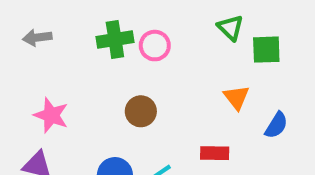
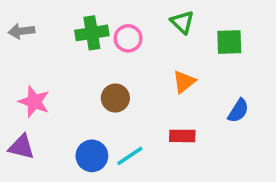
green triangle: (230, 28) -> (182, 22), moved
orange triangle: (236, 97) -> (184, 82), moved, turned 30

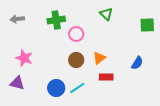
pink circle: (128, 38) -> (76, 34), moved
green square: (229, 42) -> (147, 25), moved
orange triangle: (184, 82) -> (99, 58), moved
brown circle: (115, 98) -> (76, 60), moved

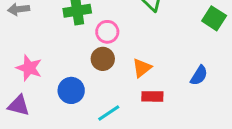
green square: (147, 25) -> (214, 18), turned 35
brown circle: (76, 60) -> (103, 59), moved
blue circle: (56, 88) -> (71, 90), moved

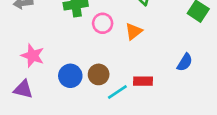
brown circle: (103, 59) -> (99, 74), moved
orange triangle: (142, 68) -> (134, 31), moved
cyan line: (109, 113) -> (117, 92), moved

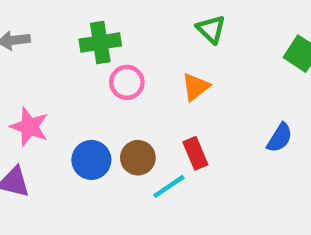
pink circle: (103, 23) -> (127, 82), moved
red rectangle: (143, 81) -> (195, 153), moved, turned 66

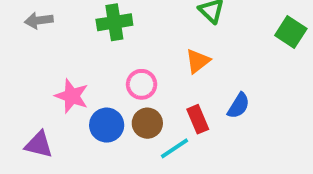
pink circle: (127, 82) -> (142, 84), moved
pink star: (29, 127) -> (72, 96), moved
blue semicircle: (280, 138) -> (238, 106), moved

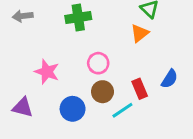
orange triangle: (198, 61) -> (140, 33), moved
blue circle: (107, 125) -> (73, 109), moved

